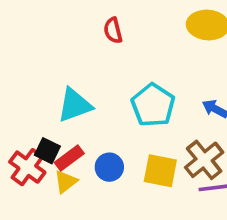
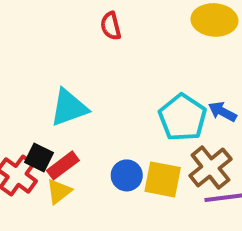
cyan pentagon: (153, 105) -> (183, 118), moved
blue circle: (109, 167) -> (127, 175), moved

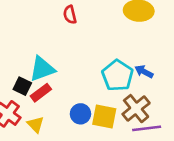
black square: (39, 158) -> (22, 86), moved
red rectangle: (63, 165) -> (41, 93), moved
yellow triangle: (59, 191) -> (36, 124), turned -36

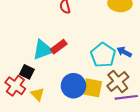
black square: (22, 86) -> (27, 72), moved
red rectangle: (41, 93) -> (59, 47), moved
blue circle: (80, 114) -> (73, 86), size x1.5

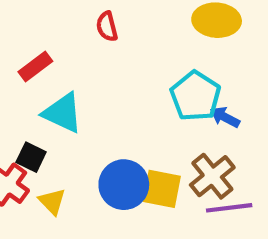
red rectangle: (59, 47) -> (35, 67), moved
cyan triangle: (43, 50) -> (63, 113), turned 45
cyan pentagon: (103, 55) -> (195, 96), moved

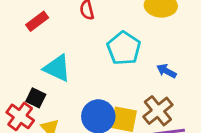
red rectangle: (35, 67) -> (37, 21), moved
cyan pentagon: (195, 96) -> (124, 48), moved

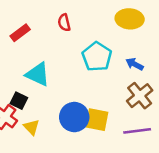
blue arrow: (166, 71) -> (135, 64), moved
brown cross: (158, 111) -> (140, 96), moved

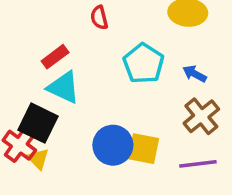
red rectangle: (20, 33) -> (55, 57), moved
black square: (19, 101) -> (38, 123), size x1.6
yellow triangle: (31, 127) -> (38, 159), moved

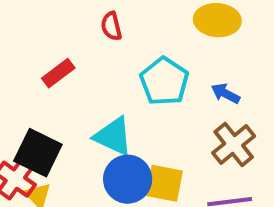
cyan triangle: (64, 87) -> (113, 136), moved

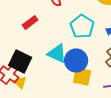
blue circle: (128, 179) -> (76, 60), moved

